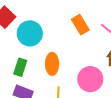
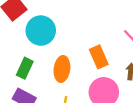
orange rectangle: (80, 25) -> (99, 57), moved

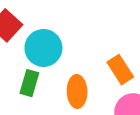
green rectangle: (25, 68) -> (29, 83), moved

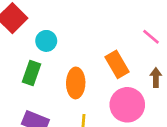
cyan circle: (43, 48) -> (46, 41), size x0.6

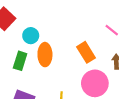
orange ellipse: (76, 83) -> (45, 55), moved

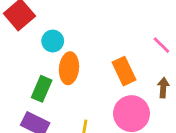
green rectangle: (20, 61) -> (42, 89), moved

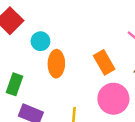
green rectangle: (42, 89) -> (15, 84), moved

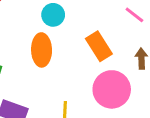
cyan circle: (40, 41) -> (53, 15), moved

